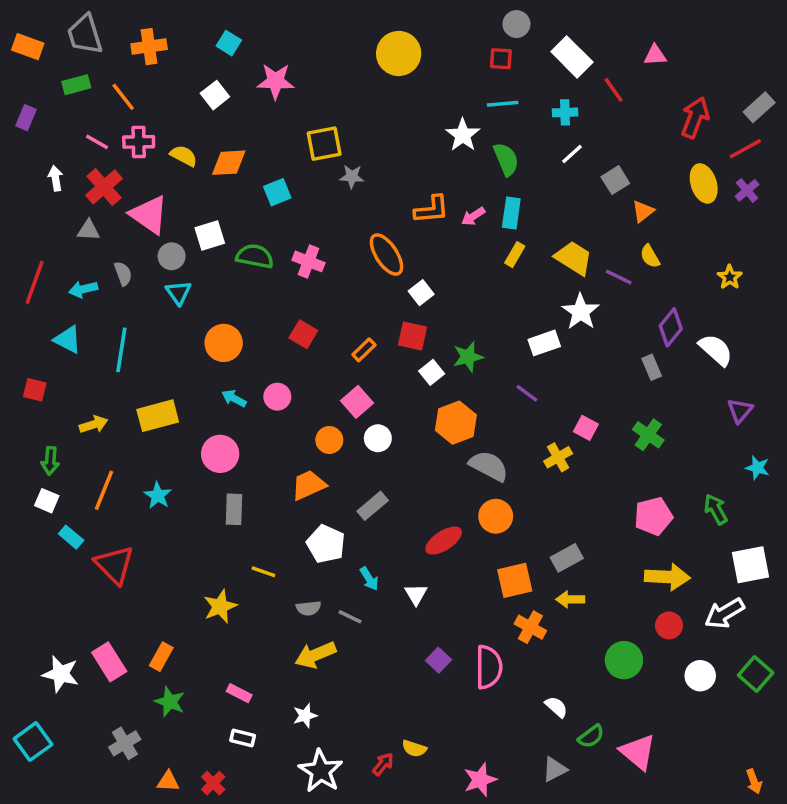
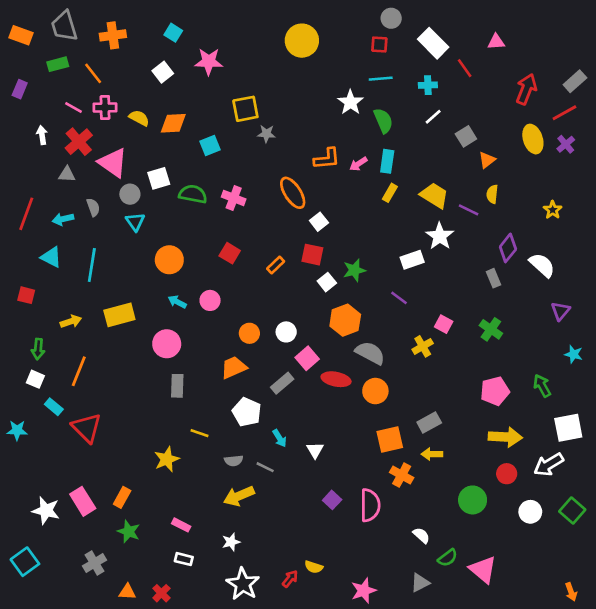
yellow semicircle: (650, 256) -> (492, 194), turned 36
pink square: (357, 402) -> (307, 358), moved
cyan star: (158, 495) -> (17, 430), moved, turned -30
red ellipse: (444, 541) -> (336, 379), moved, turned 44

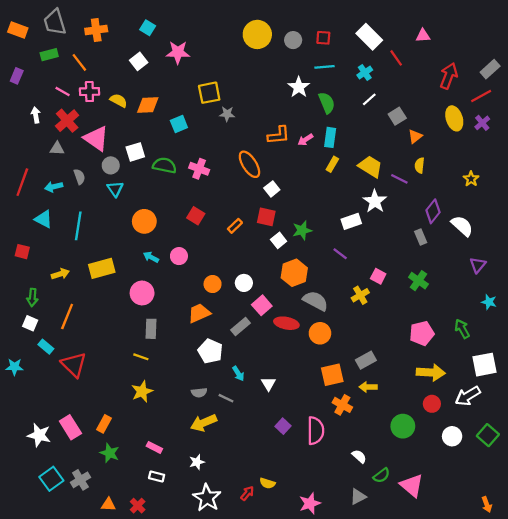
gray circle: (391, 18) -> (293, 40), moved
cyan cross: (428, 85) -> (365, 73), turned -32
yellow line: (200, 433) -> (141, 357), moved
cyan square: (25, 562) -> (51, 479), moved

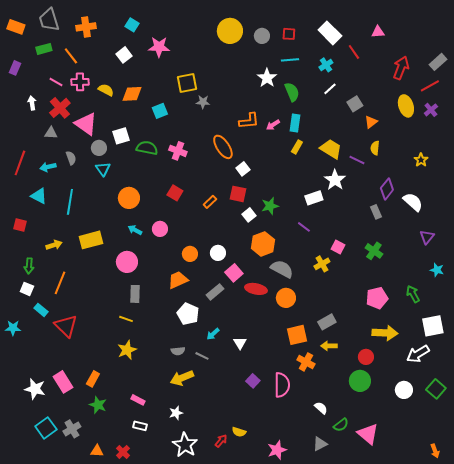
cyan arrow: (238, 374) -> (213, 334), turned 80
red circle: (432, 404) -> (366, 357), moved

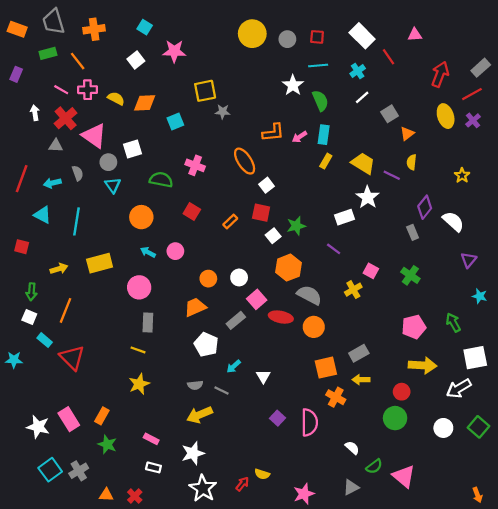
green semicircle: (147, 148) -> (161, 180), moved
white star: (176, 413) -> (193, 453), size x1.5

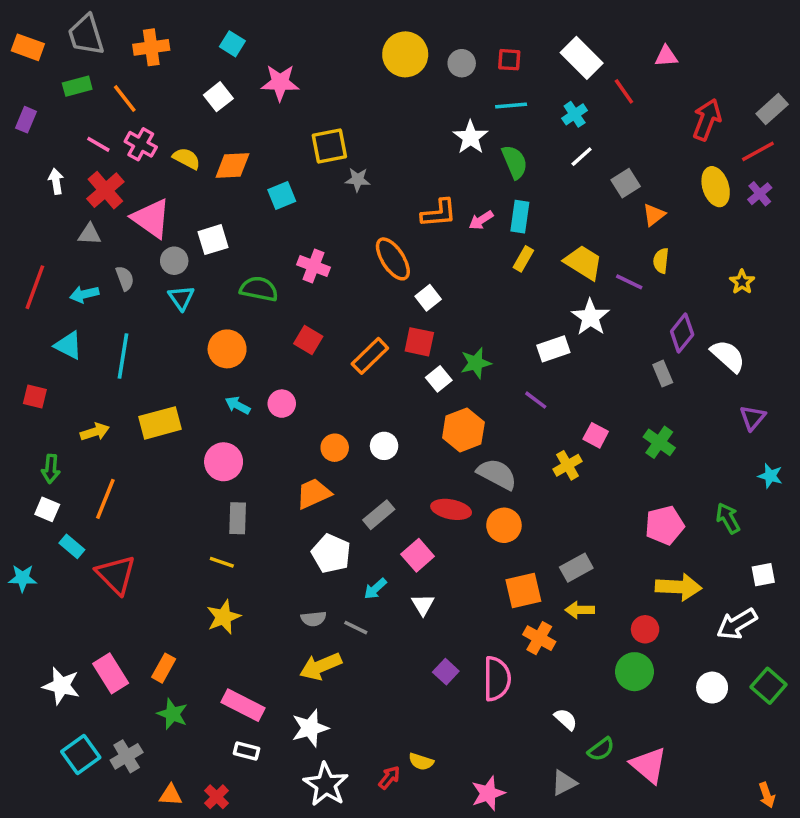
pink cross: (88, 90) -> (141, 144), turned 30
orange rectangle: (230, 221) -> (370, 356), size x1.5
pink square: (257, 299) -> (418, 555), moved
white square: (475, 358) -> (763, 575), size x0.6
pink rectangle: (151, 439) -> (243, 705), size x1.6

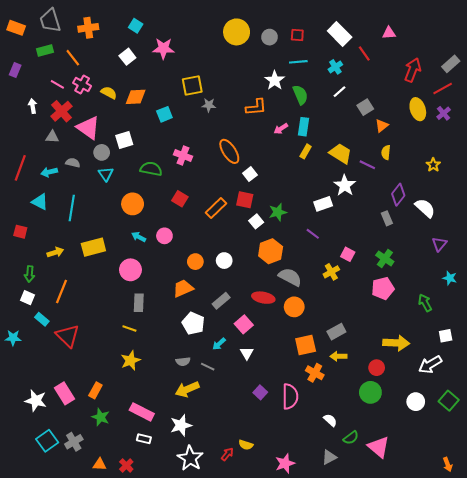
orange L-shape: (439, 213) -> (256, 107), moved
gray semicircle: (125, 278) -> (73, 163), turned -56
pink pentagon: (664, 525) -> (383, 288), moved

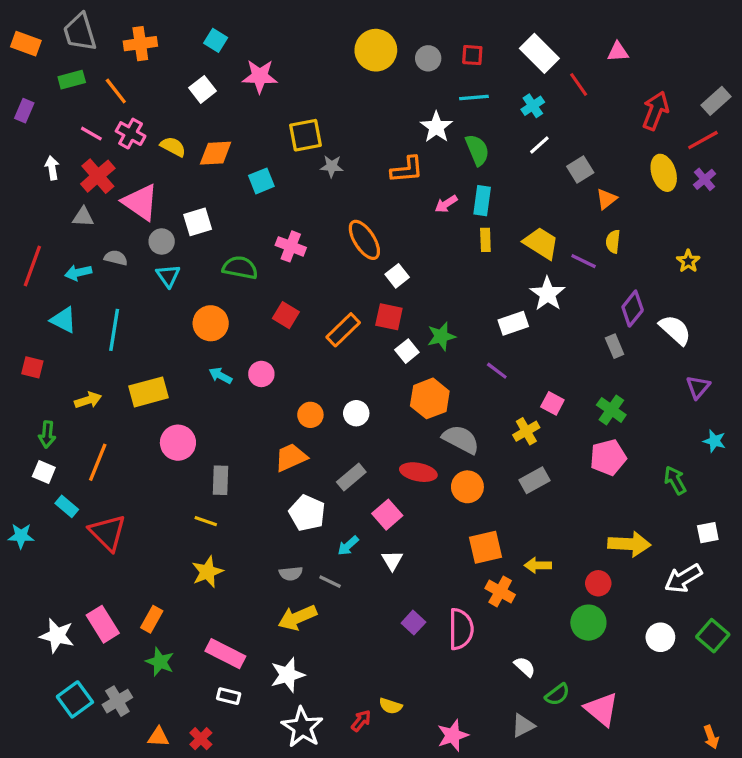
yellow rectangle: (306, 151) -> (485, 240), turned -32
pink circle: (130, 270) -> (178, 443), moved
gray rectangle: (336, 332) -> (534, 480), moved

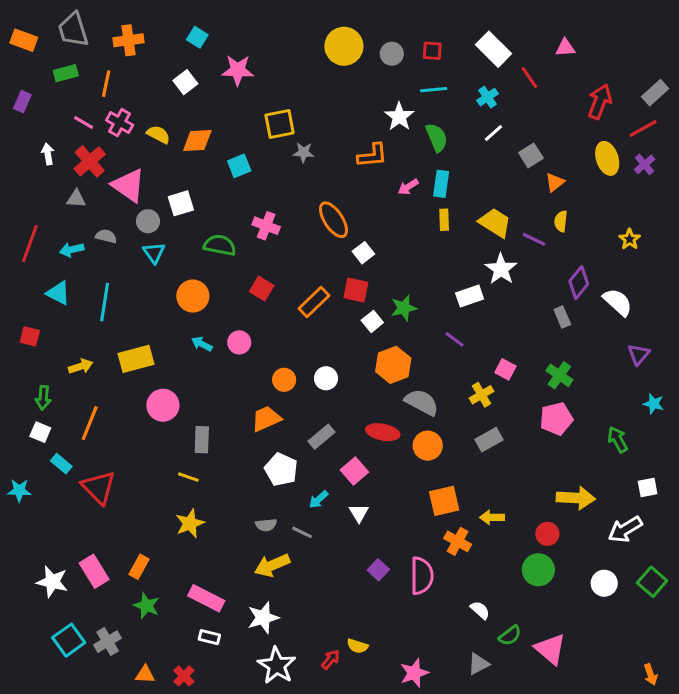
orange line: (116, 91) -> (106, 84), turned 50

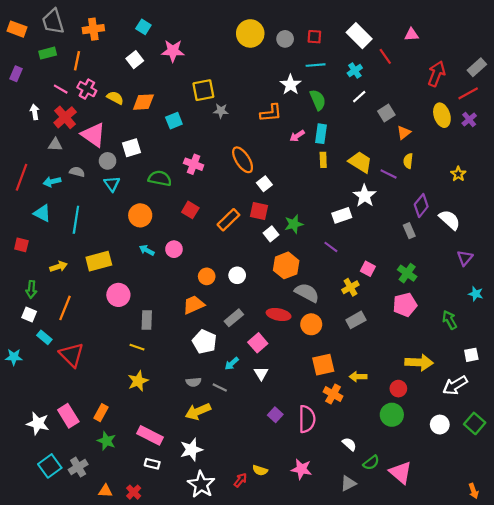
pink star: (414, 673) -> (301, 469), moved, turned 30

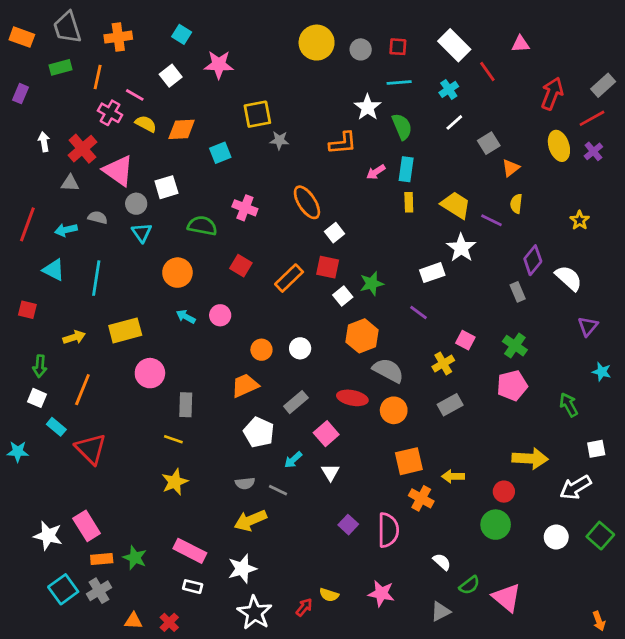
pink line: (61, 89) -> (135, 95), moved
orange rectangle: (101, 413) -> (102, 559), moved, turned 56

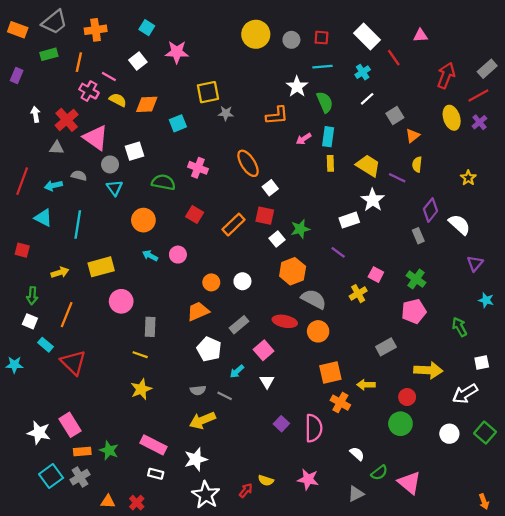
gray trapezoid: (67, 27) -> (54, 22), turned -112
gray rectangle: (450, 405) -> (386, 347), moved

